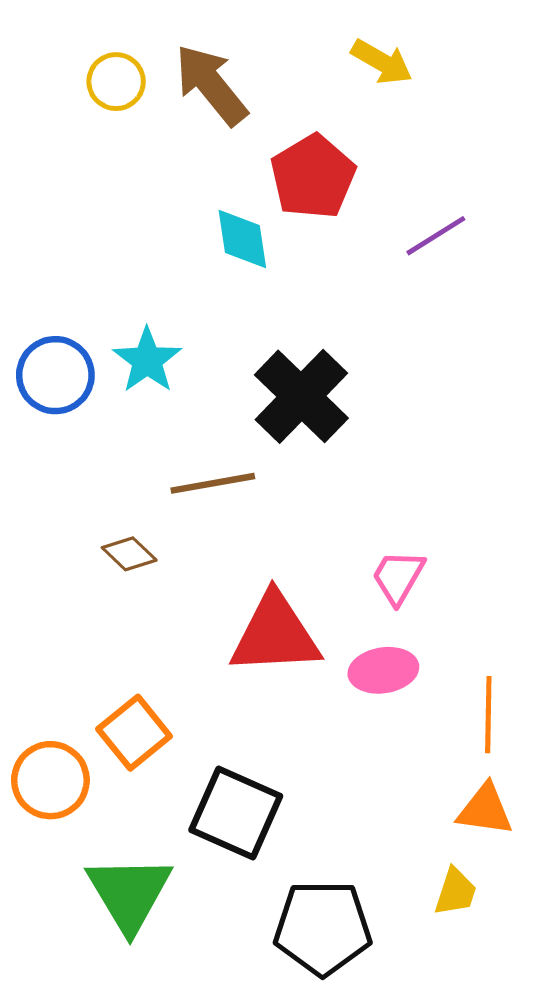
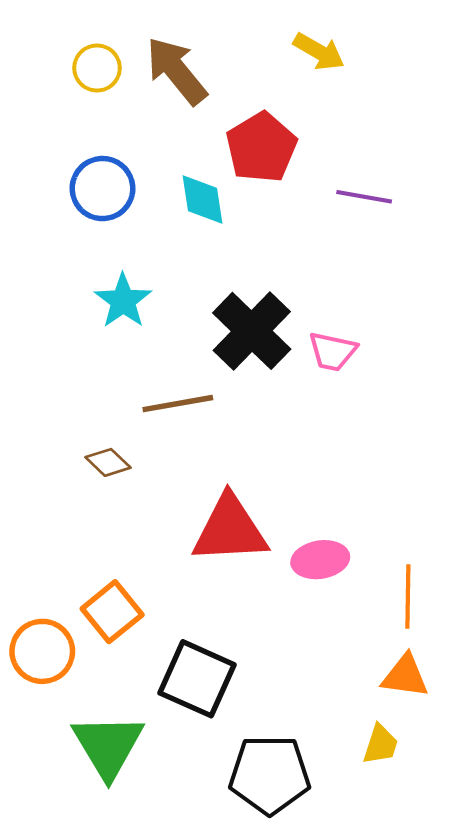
purple line: (436, 236) -> (364, 197), turned 42
blue circle: (55, 375) -> (103, 189), moved
pink trapezoid: (398, 577) -> (333, 351), moved, turned -108

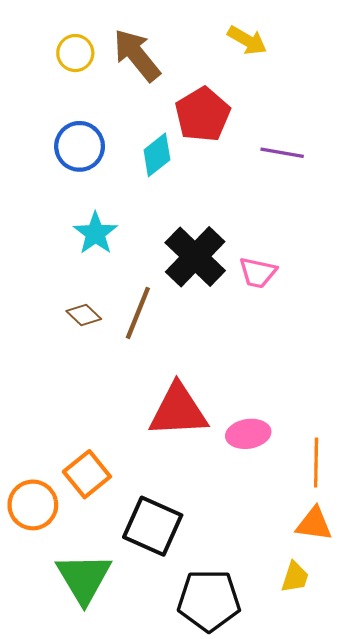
cyan diamond: (202, 199) -> (157, 155), turned 60
brown line: (178, 404) -> (138, 313), turned -58
brown diamond: (108, 462) -> (84, 315), moved

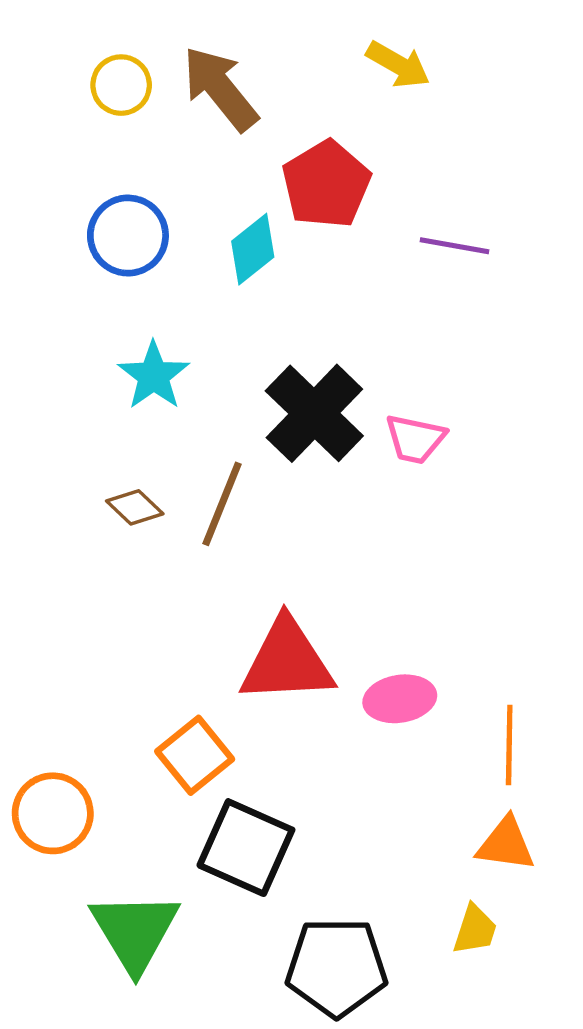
orange square: (87, 474) -> (195, 755), moved

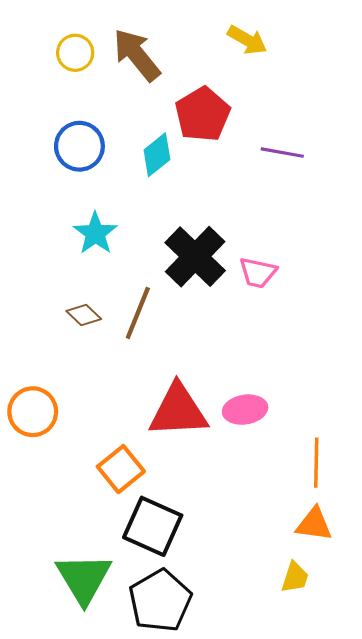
pink ellipse: (400, 699) -> (245, 410), moved
orange circle: (53, 813) -> (33, 412), moved
black pentagon: (337, 967) -> (160, 601), moved, turned -30

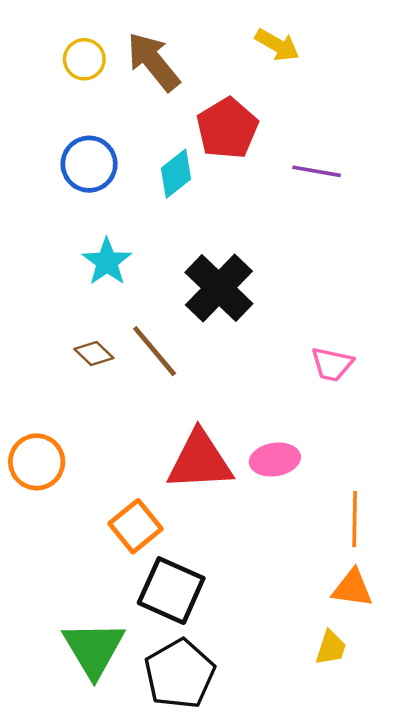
pink trapezoid: (258, 273) -> (332, 364), moved
brown line: (138, 313) -> (155, 351), turned -62

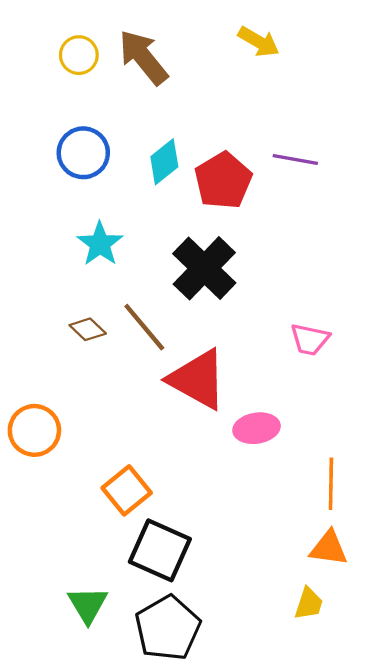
red pentagon: (227, 128) -> (223, 181), moved
red triangle: (200, 461) -> (198, 379), moved, turned 32
green triangle: (94, 649) -> (88, 605), size x0.7

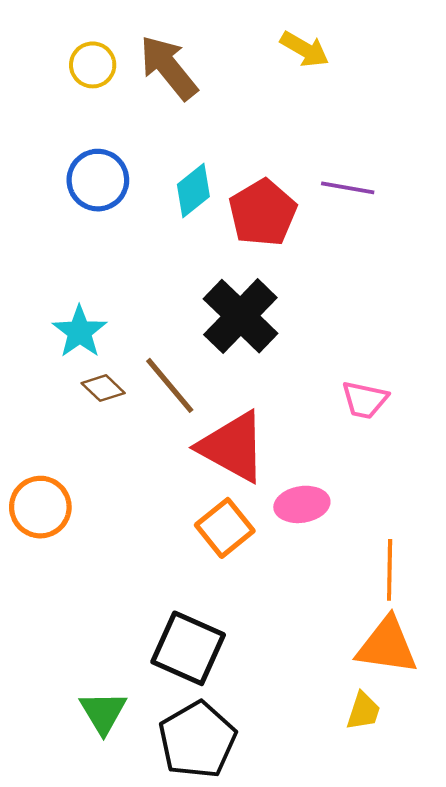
cyan star: (100, 244) -> (80, 332), moved
orange square: (127, 490) -> (225, 528), moved
orange triangle: (329, 548) -> (387, 646), size x1.4

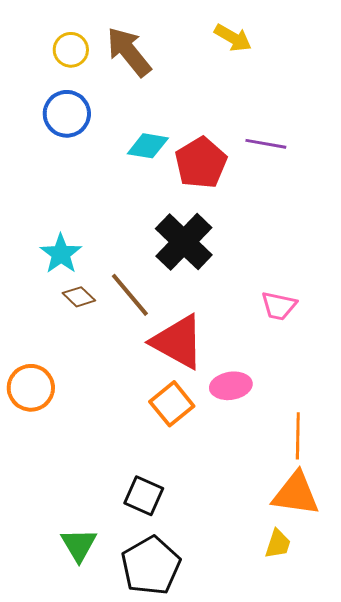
blue circle: (98, 180) -> (67, 114), moved
cyan diamond: (193, 191) -> (148, 146), turned 48
black square: (188, 648) -> (144, 496), size x0.7

